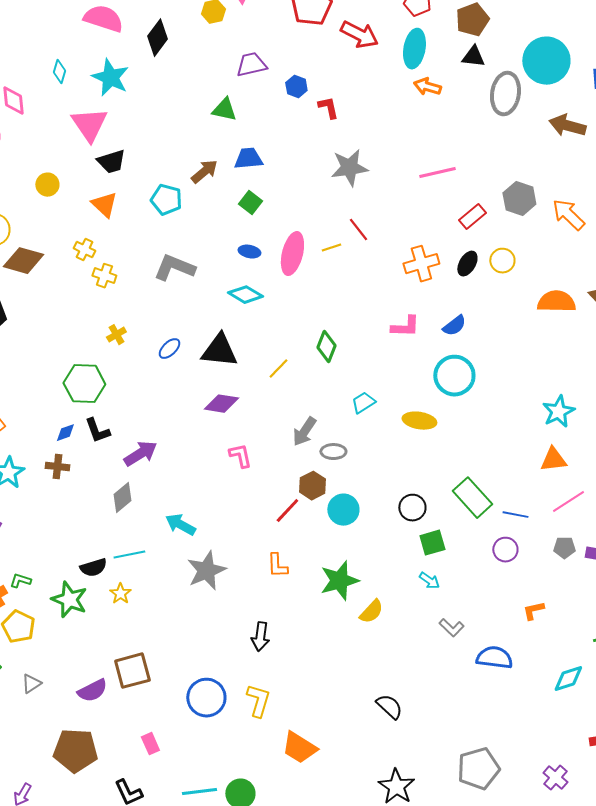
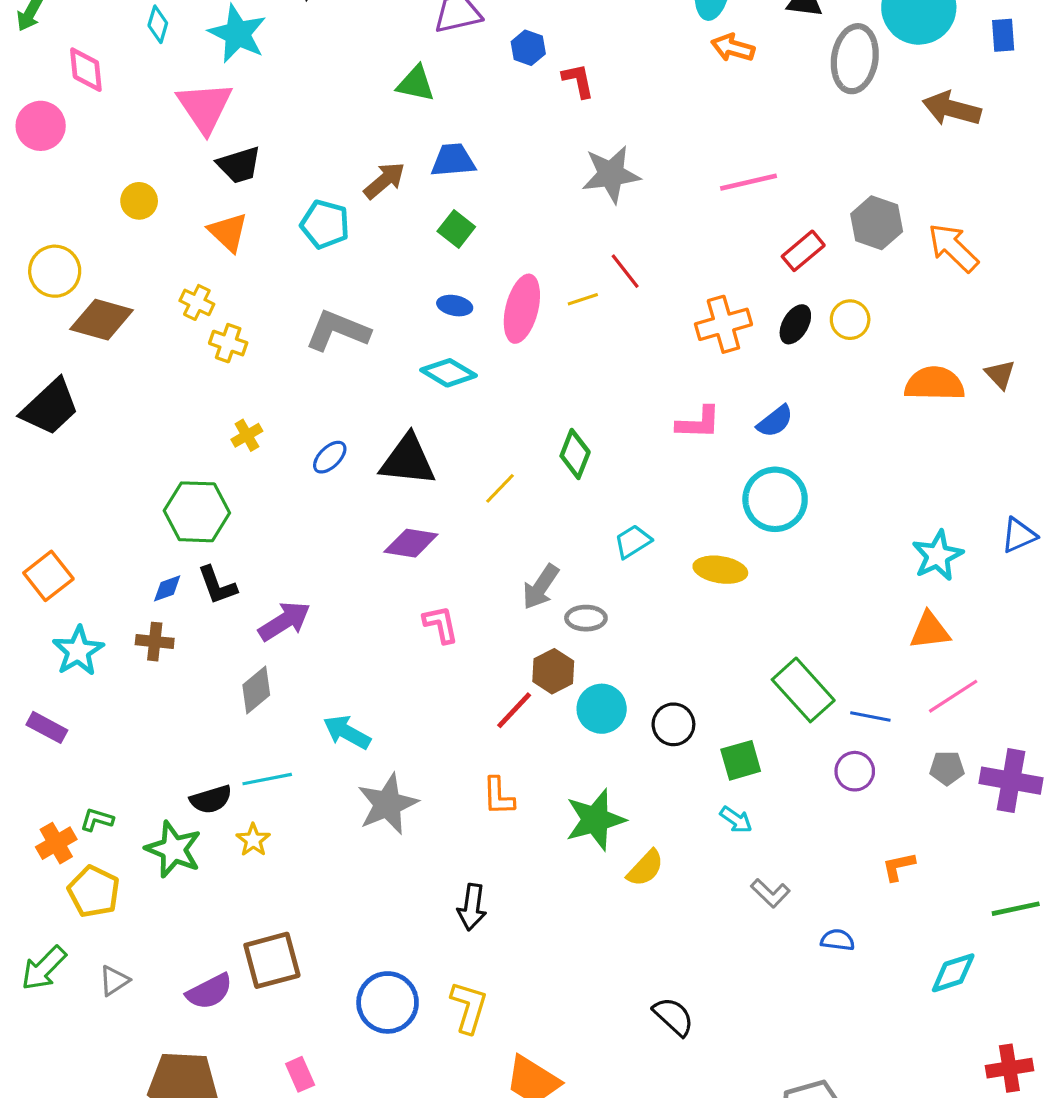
black circle: (412, 508) -> (673, 724), moved
blue semicircle: (494, 658) -> (838, 940), size x0.6

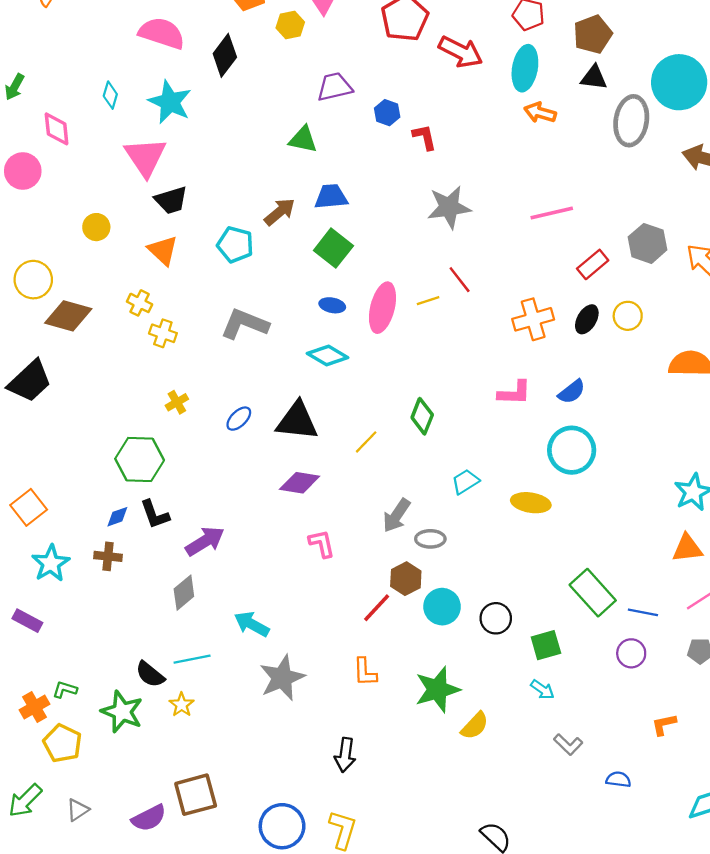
green square: (456, 229) -> (333, 248), size x1.4
black semicircle: (211, 799) -> (150, 674), turned 56

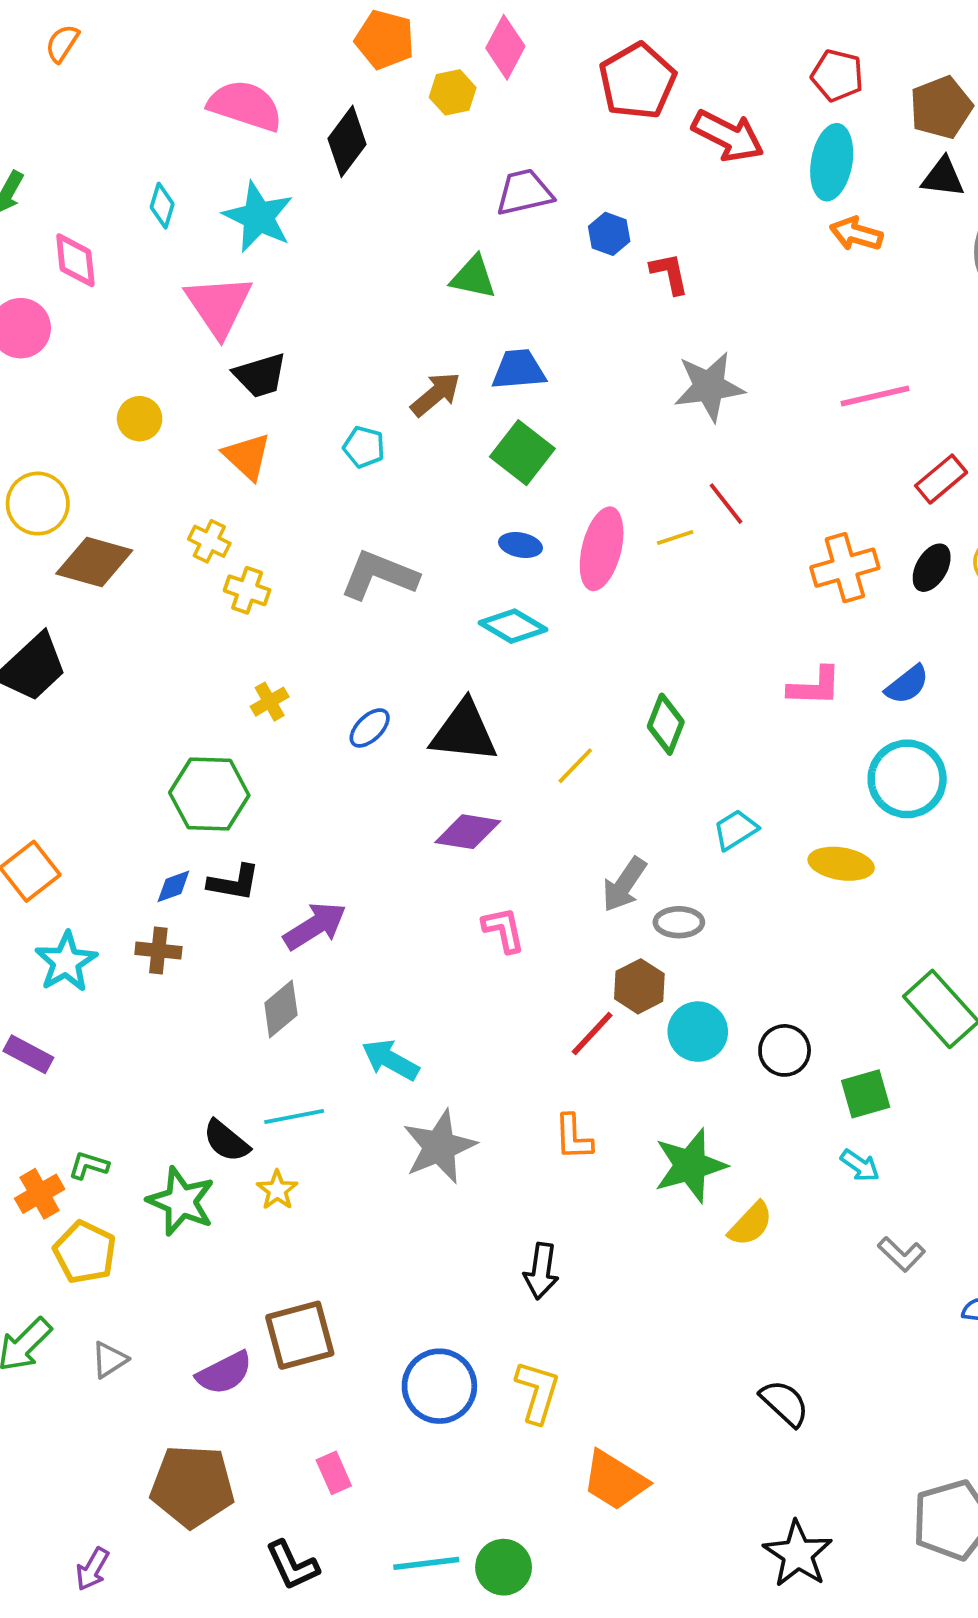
cyan pentagon: (235, 245) -> (364, 447), size x0.7
black L-shape: (155, 514) -> (234, 883), turned -60

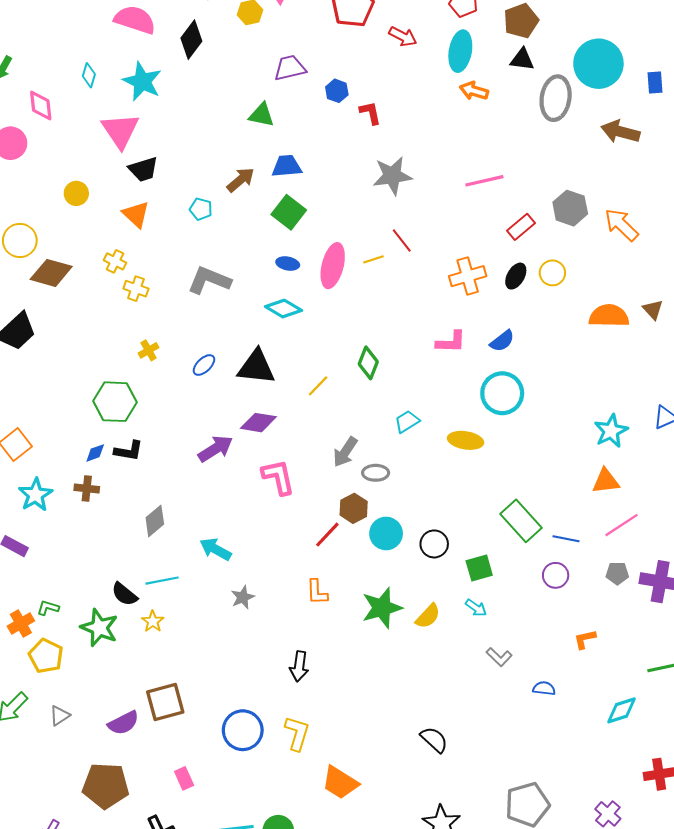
red arrow: (728, 136) -> (403, 36), size x0.7
purple arrow: (315, 926) -> (215, 449), moved
pink L-shape: (504, 930) -> (278, 477), size x1.4
gray star: (439, 1147) -> (243, 597), size x0.6
yellow semicircle: (751, 1224) -> (428, 616), moved

